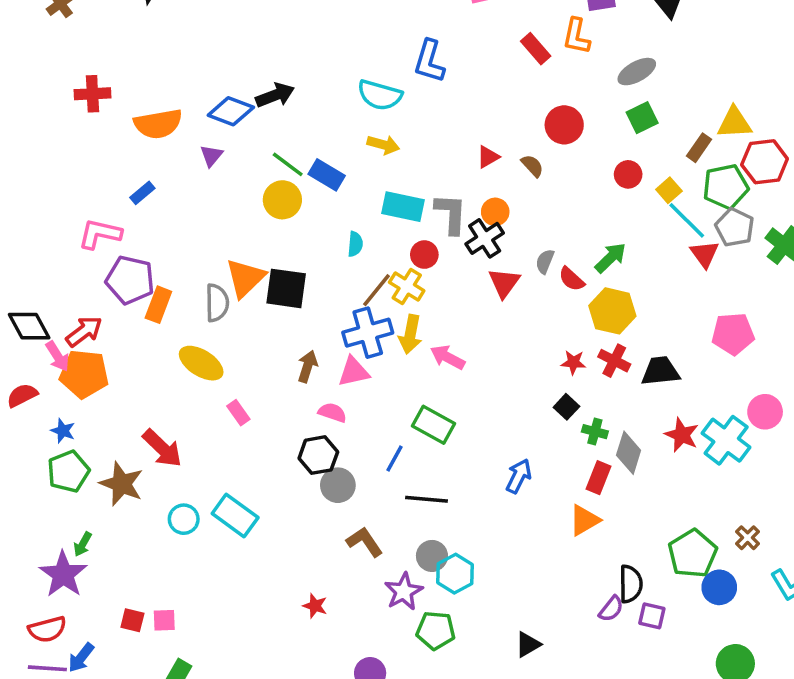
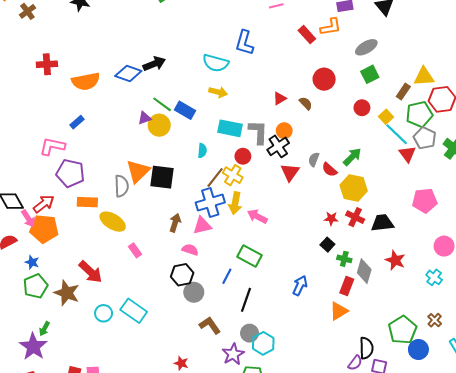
orange L-shape: (576, 36) -> (331, 27), turned -110
purple triangle: (211, 156) -> (145, 118), moved, turned 32
orange rectangle: (158, 305) -> (87, 202), moved, turned 72
cyan cross: (726, 440) -> (434, 277), moved, size x0.6
black line: (427, 499) -> (246, 300), turned -75

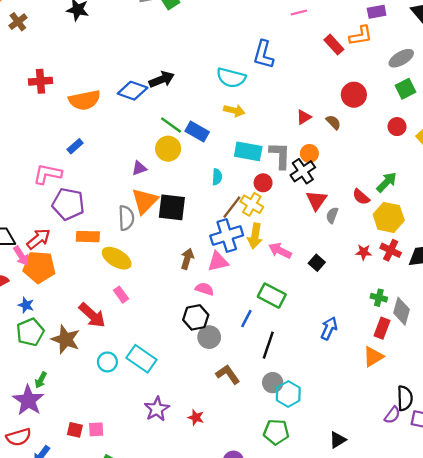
purple triangle: (145, 118) -> (139, 168), moved
gray semicircle: (314, 159) -> (332, 215), moved
black square: (327, 245) -> (317, 263), moved
pink rectangle: (135, 250) -> (121, 295), moved
purple star: (233, 354) -> (157, 409), moved

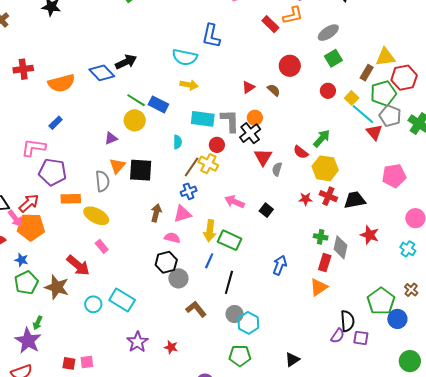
blue diamond: (133, 91) -> (102, 73), turned 30
orange triangle: (145, 201) -> (117, 166), size x0.7
blue cross: (227, 235) -> (189, 191), size x0.6
yellow arrow: (255, 236) -> (210, 231), moved

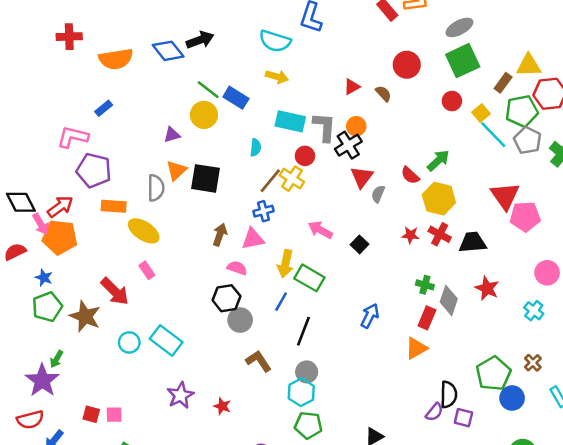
green square: (333, 58) -> (463, 61), size x1.5
red triangle: (374, 132) -> (505, 196), moved, size x1.4
cyan hexagon: (248, 323) -> (301, 392), moved

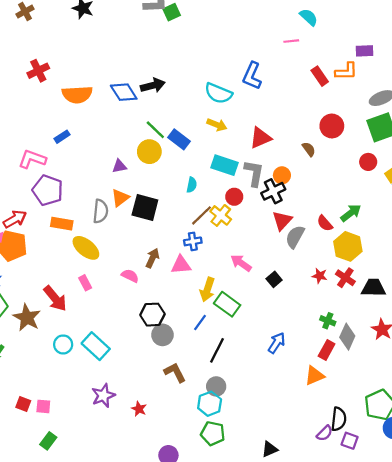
red cross: (69, 37) -> (38, 71), turned -30
red triangle: (352, 87) -> (260, 138), moved, size x1.5
gray semicircle: (378, 194) -> (295, 237), size x1.5
pink semicircle: (237, 268) -> (130, 276), moved

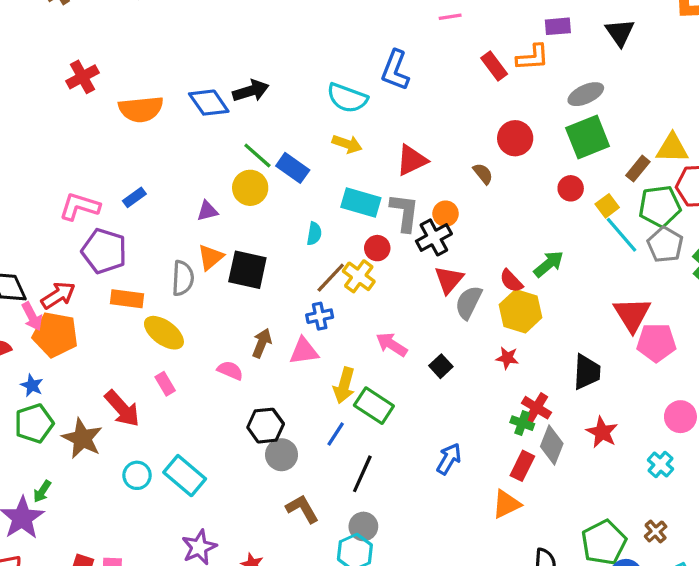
blue rectangle: (62, 137) -> (134, 197), moved
yellow hexagon: (348, 246) -> (521, 311), moved
red cross: (345, 278) -> (536, 408), moved
black trapezoid: (373, 288) -> (587, 372), turned 95

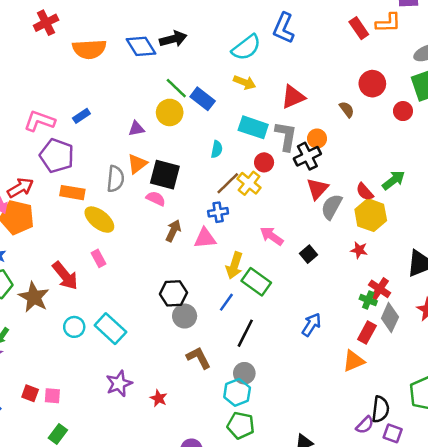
cyan semicircle: (347, 98) -> (246, 47), turned -60
red circle: (571, 188) -> (403, 111), moved
pink semicircle: (230, 370) -> (156, 199), moved

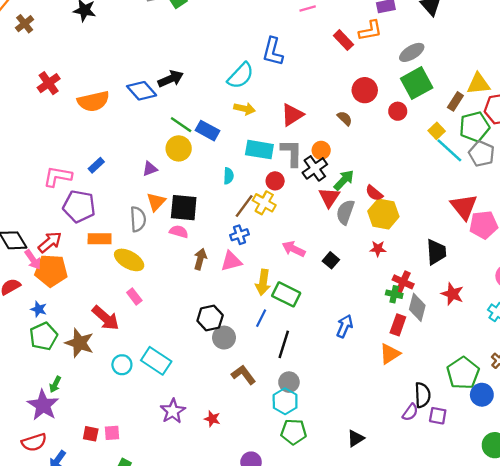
green arrow: (394, 180) -> (344, 180), moved

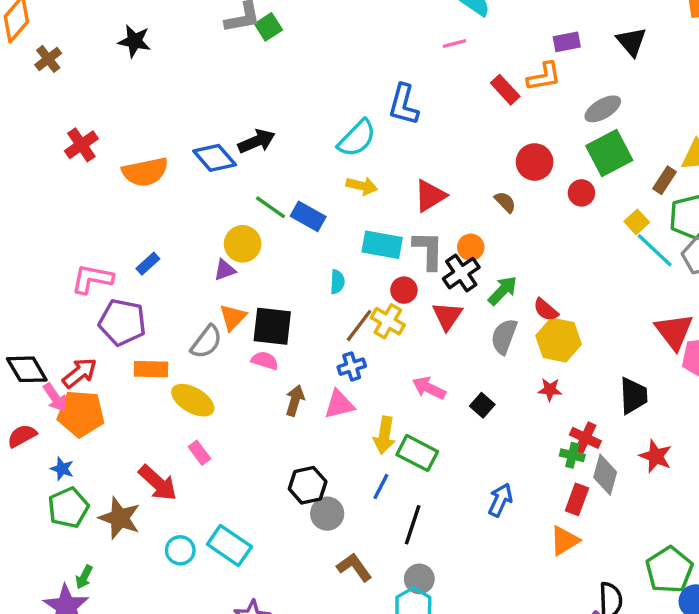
yellow circle: (179, 148) -> (243, 244), moved
red triangle: (329, 197) -> (447, 316), moved
gray semicircle: (138, 219) -> (206, 342), turned 40

